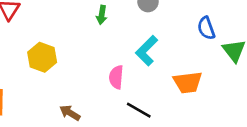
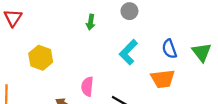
blue semicircle: (206, 28) -> (169, 49), moved
pink semicircle: (116, 77) -> (87, 87), moved

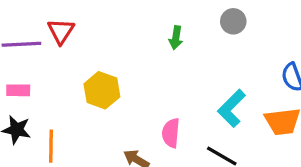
cyan L-shape: (128, 52) -> (232, 108), moved

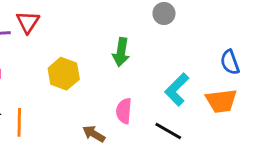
gray circle: (233, 21) -> (164, 13), moved
green arrow: (176, 38) -> (121, 52), moved, size x1.4

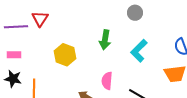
cyan L-shape: (177, 89) -> (139, 51), moved

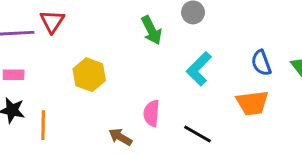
green arrow: (105, 40) -> (151, 30), moved, turned -36

